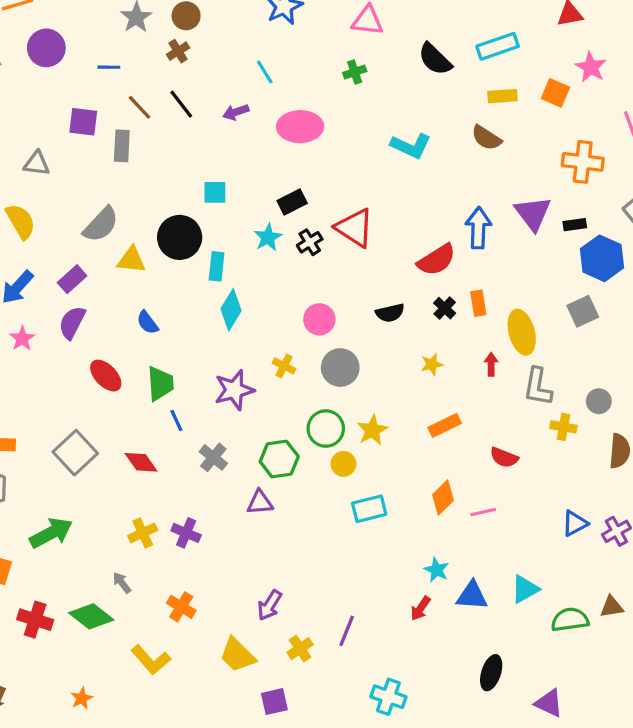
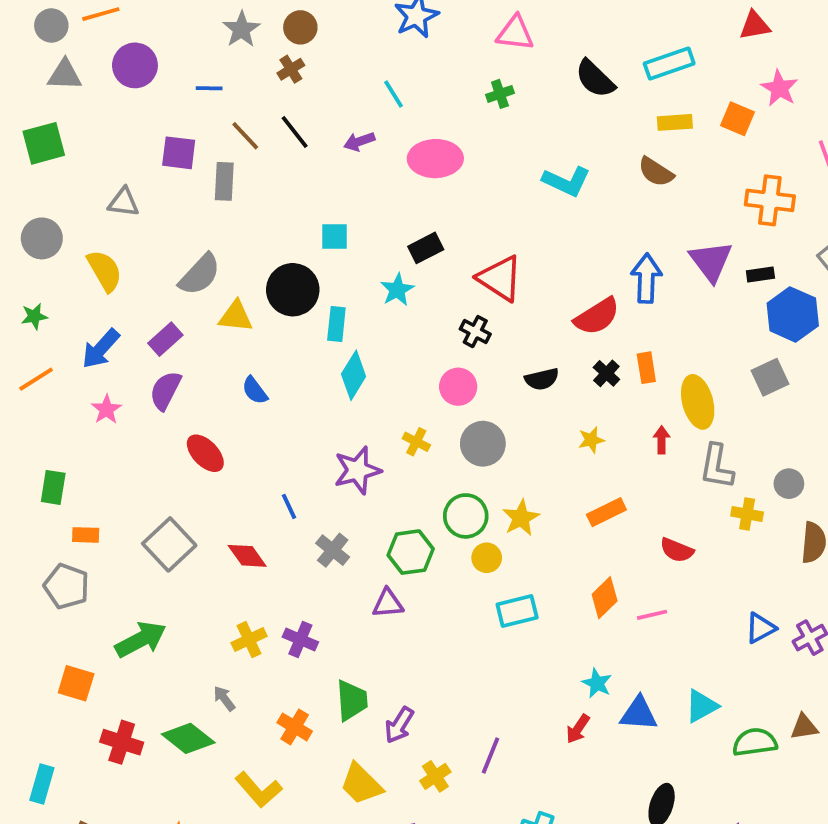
black cross: (310, 242) -> (475, 332), moved, turned -30
green trapezoid: (160, 384) -> (352, 700), moved

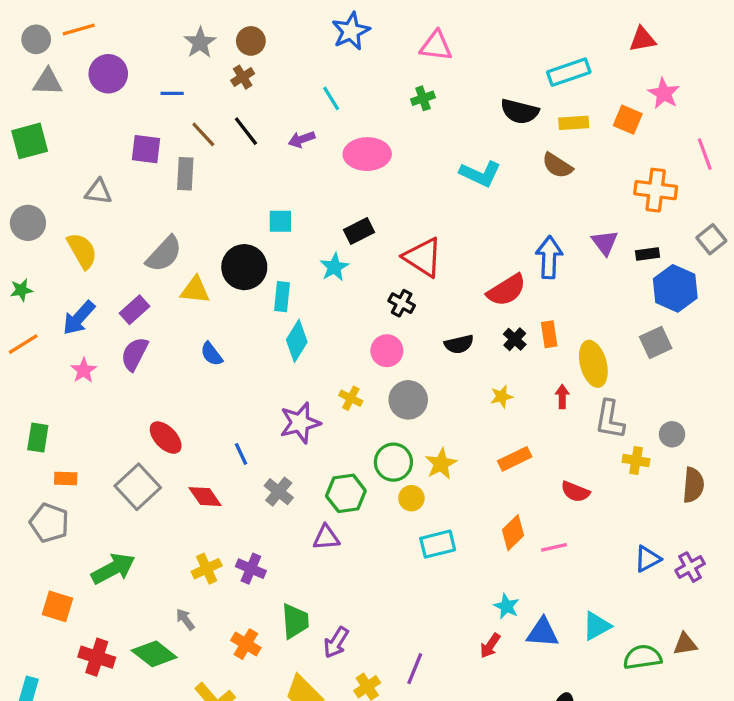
black semicircle: (595, 79) -> (520, 111), moved, turned -30
purple triangle: (711, 261) -> (605, 243), size x0.7
red ellipse: (205, 453) -> (166, 438), moved

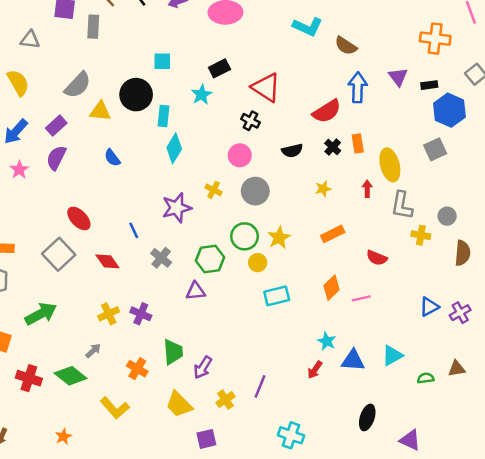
brown semicircle: (557, 166) -> (346, 46), moved
gray arrow: (185, 619) -> (93, 351), turned 84
green semicircle: (643, 657) -> (426, 378), size x0.6

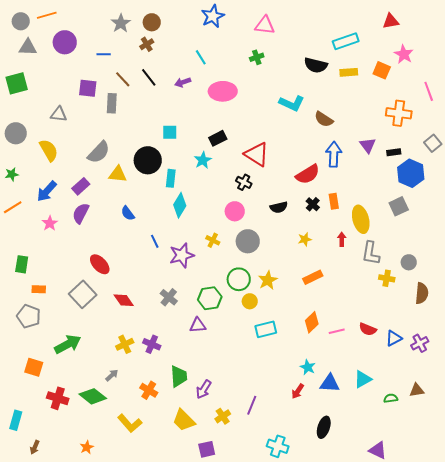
blue line: (134, 230) -> (155, 241), moved
red semicircle: (377, 258) -> (368, 329), moved
black ellipse: (367, 417) -> (324, 427), moved

